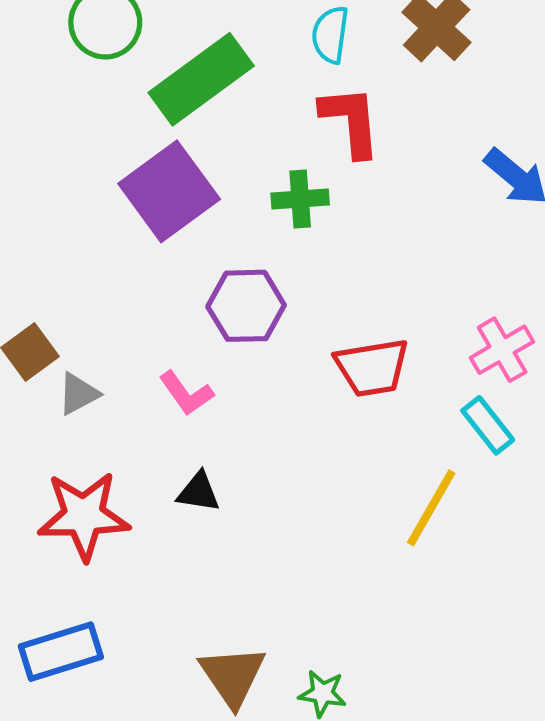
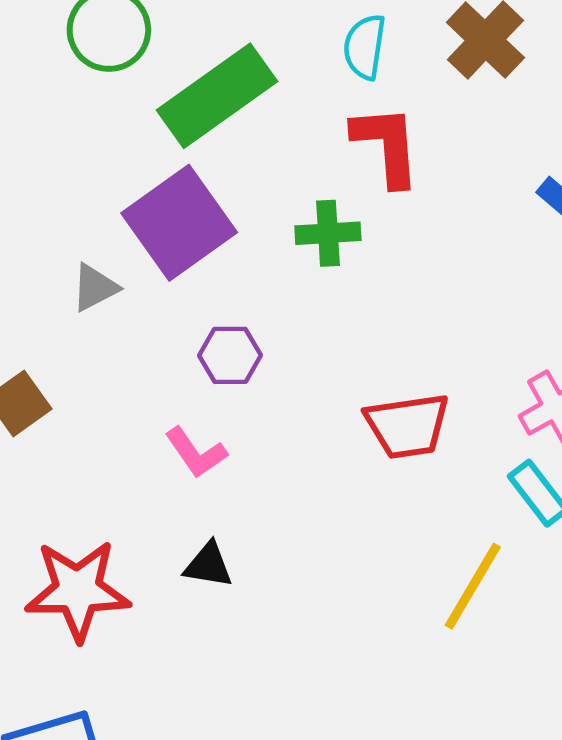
purple hexagon: (246, 306) -> (230, 355), moved, size x0.7
gray triangle: (78, 394) -> (95, 288), moved

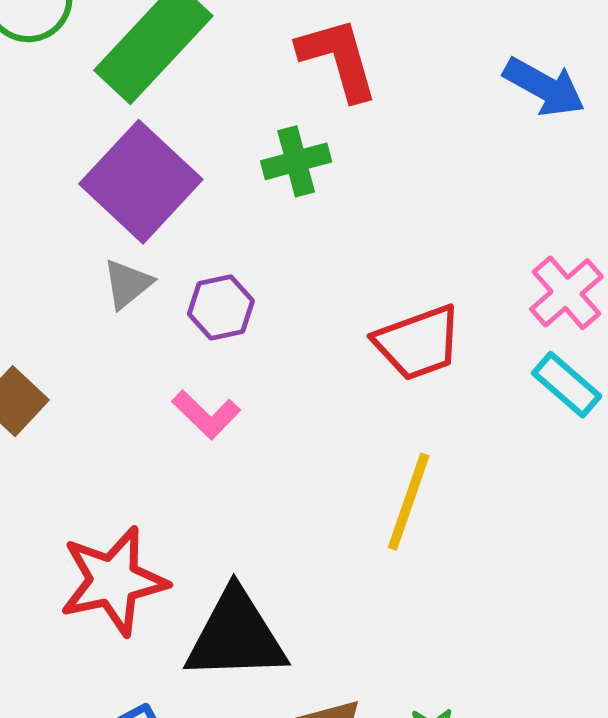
gray triangle: (95, 288) -> (127, 284), moved
black triangle: (208, 565) -> (236, 636), moved, size x2.0
yellow line: (473, 586) -> (409, 502), moved

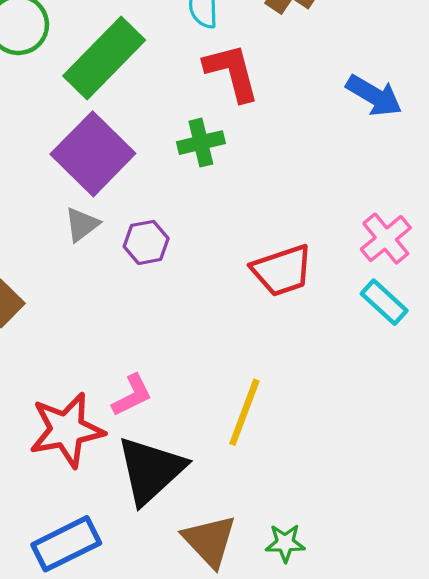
pink L-shape: (206, 415) -> (132, 395), moved, turned -72
yellow line: (409, 502) -> (244, 412), moved
black triangle: (236, 636) -> (151, 470), turned -42

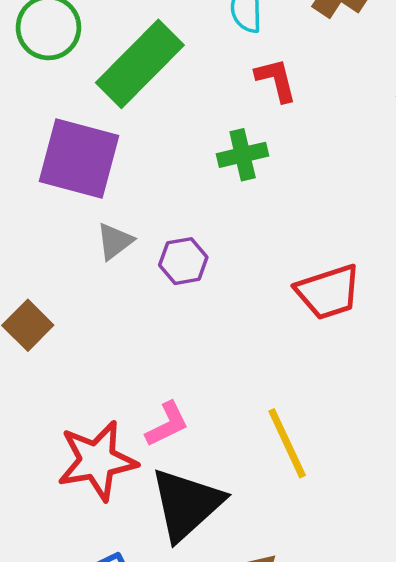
red L-shape: (232, 72) -> (276, 80), size x0.7
purple square: (93, 154) -> (79, 158), moved, turned -30
yellow line: (244, 412) -> (287, 443), turned -46

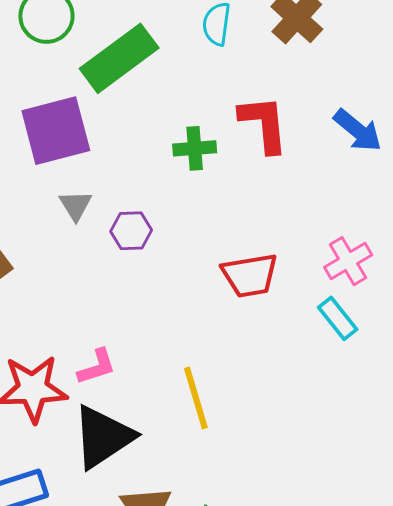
red L-shape: (276, 80) -> (264, 124), moved, size x1.5
purple square: (79, 158) -> (56, 131), turned -38
gray triangle: (115, 241) -> (76, 205), turned -33

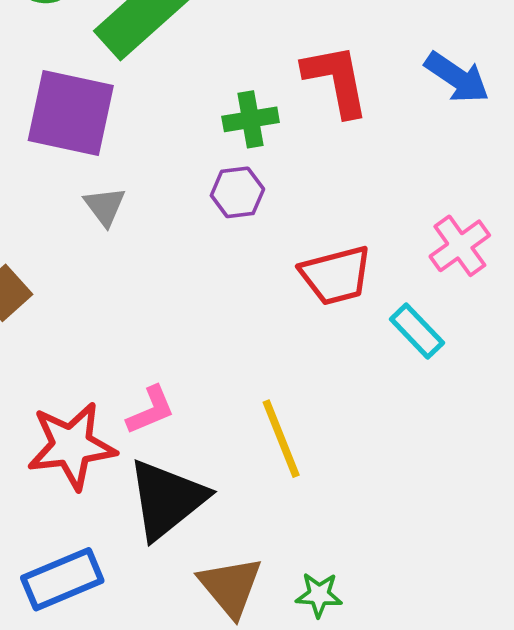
purple square: (56, 131) -> (71, 113), turned 32
purple hexagon: (131, 231) -> (237, 192), moved
cyan rectangle: (338, 318) -> (417, 331), moved

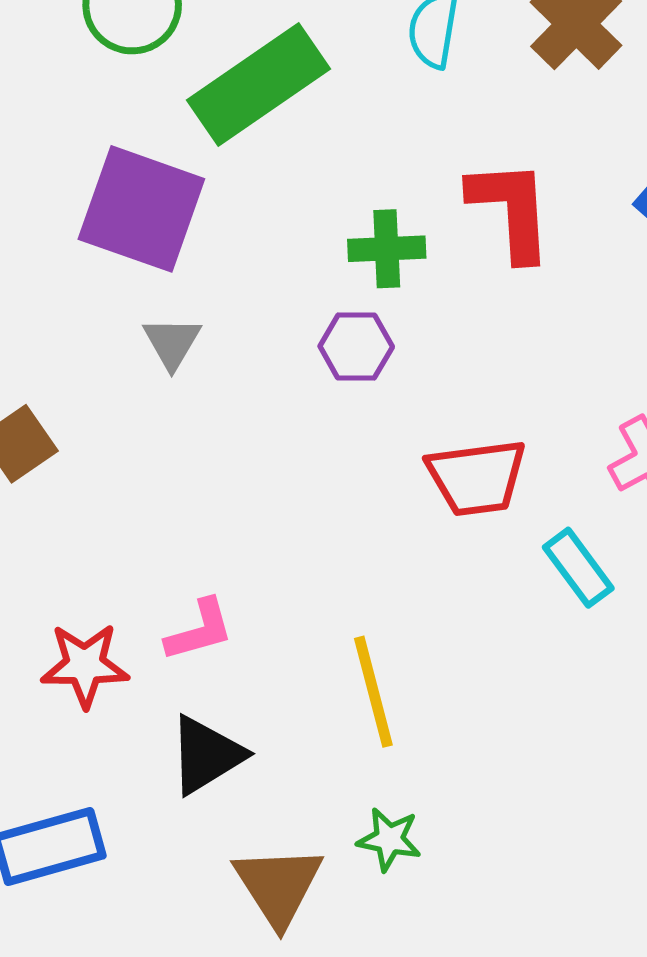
red star: (72, 446) -> (85, 665), size x0.7
black triangle: (167, 499) -> (206, 755), size x0.7
green star: (319, 595) -> (389, 839), moved

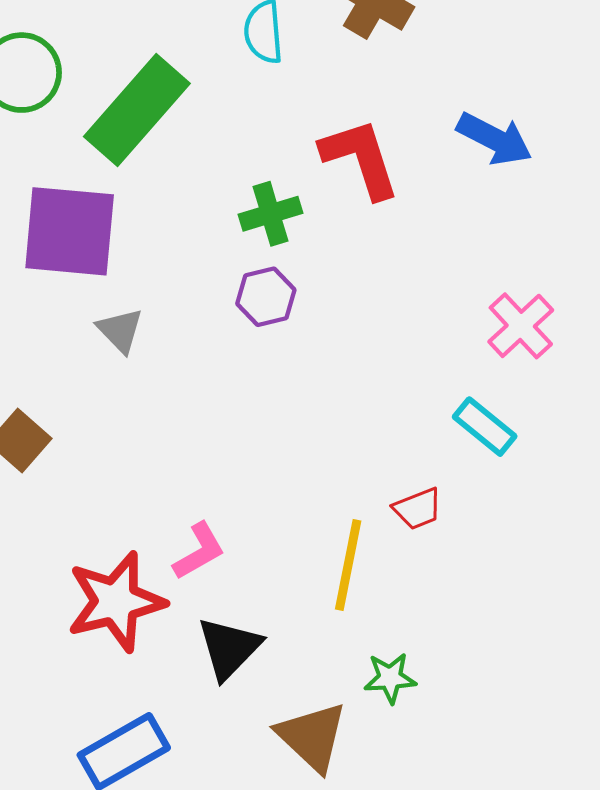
red trapezoid: (477, 477) -> (418, 509), moved, size x0.6
red star: (85, 665) -> (116, 602), size x1.4
yellow line: (373, 692) -> (348, 565), turned 40

